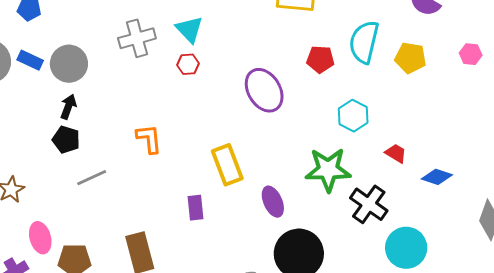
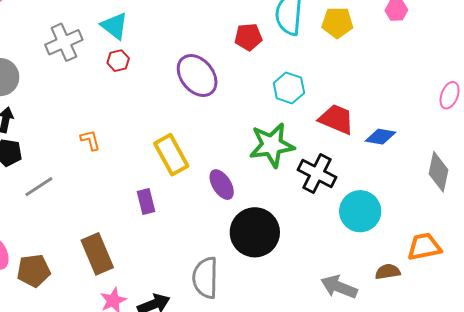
orange L-shape: (149, 139) -> (90, 140), size x0.7
red trapezoid: (396, 153) -> (336, 119), size x1.6

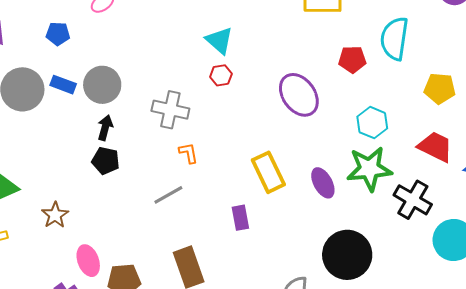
yellow pentagon: (337, 23) -> (440, 88), moved
gray cross: (64, 42) -> (170, 110), moved, turned 33
cyan hexagon: (289, 88) -> (372, 123), moved
purple ellipse: (222, 185) -> (323, 183), moved
gray line: (39, 187) -> (168, 195), moved

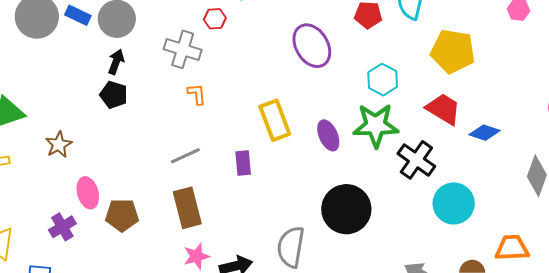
red hexagon: (221, 75) -> (215, 19), moved
yellow pentagon: (440, 88) -> (453, 51), size x1.4
gray line: (168, 195) -> (185, 156), moved

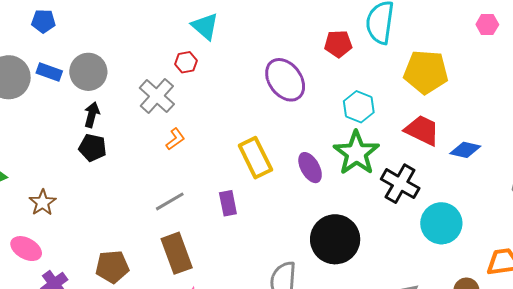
gray cross: (183, 49) -> (157, 96), turned 30
orange L-shape: (197, 94) -> (175, 139), turned 65
green star: (376, 125) -> (356, 153), turned -30
pink ellipse: (88, 193) -> (26, 249), moved, turned -40

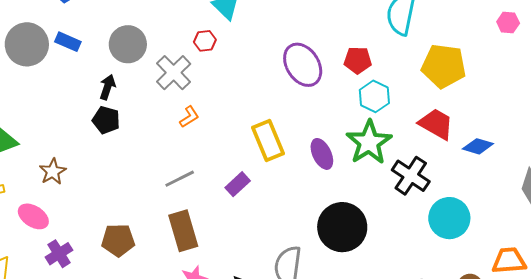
red pentagon: (338, 44) -> (358, 60), moved
gray circle: (88, 72) -> (128, 44), moved
purple rectangle: (228, 203) -> (238, 184), turned 55

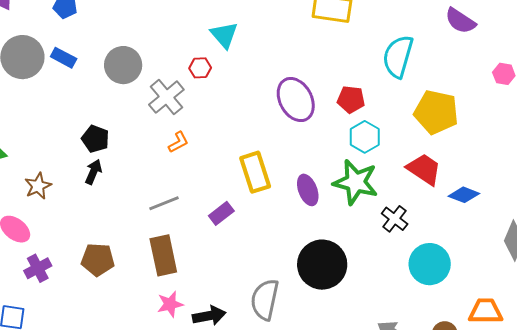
black arrow: (107, 87) -> (93, 172), moved
green star: (369, 142) -> (356, 182), turned -30
black cross: (411, 176) -> (395, 219), size x0.7

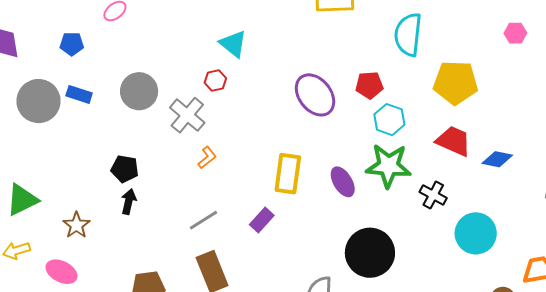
yellow rectangle: (255, 172) -> (288, 174), turned 36

